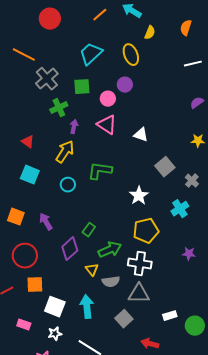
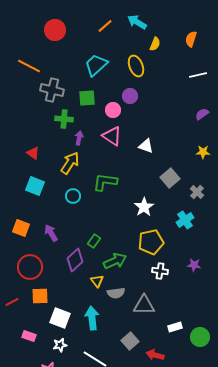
gray cross: (47, 79) -> (52, 90), turned -35
green cross: (59, 108) -> (64, 119), turned 30
white cross: (140, 264) -> (160, 271), moved, size x0.7
gray square: (124, 319) -> (130, 341), moved

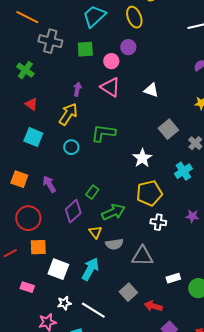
green cross: (64, 119) -> (25, 70), moved, turned 30
white triangle: (146, 146) -> (151, 90), moved
cyan arrow: (92, 318) -> (90, 269), turned 35
white star: (60, 345) -> (64, 303), moved

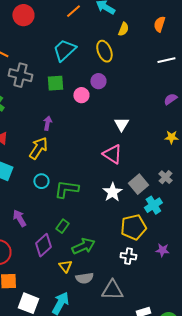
pink triangle: (110, 87) -> (112, 154), moved
white triangle: (151, 90) -> (121, 124), turned 42
gray square: (168, 129) -> (138, 184), moved
green L-shape: (103, 133) -> (66, 189), moved
yellow pentagon: (149, 193) -> (133, 227), moved

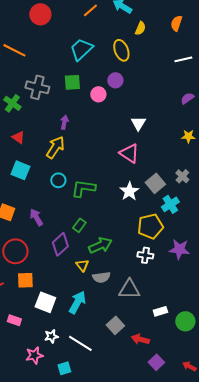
gray cross: (20, 75) -> (37, 87), moved
purple star: (162, 250) -> (179, 249), size x1.5

